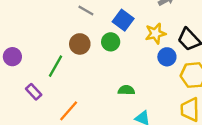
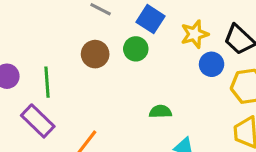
green line: (55, 66) -> (47, 82), moved, turned -30
purple rectangle: (34, 92) -> (38, 121), size x1.5

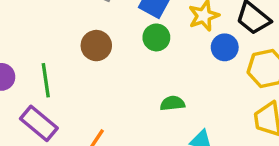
green circle: (136, 49) -> (156, 37), moved

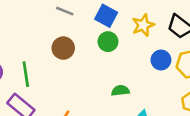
blue circle: (225, 47) -> (161, 60), moved

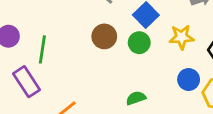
brown circle: (63, 48) -> (104, 36), moved
green semicircle: (120, 91) -> (136, 98), turned -30

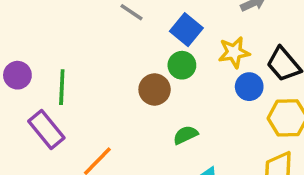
brown circle: (104, 36) -> (155, 89), moved
blue circle: (189, 80) -> (249, 87), moved

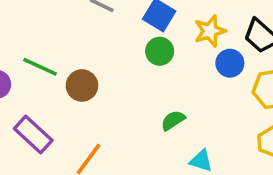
green line: (62, 87) -> (40, 67), moved, turned -60
brown circle: (155, 89) -> (82, 85), moved

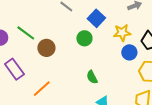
green circle: (160, 51) -> (84, 38), moved
green semicircle: (173, 120) -> (92, 77), turned -96

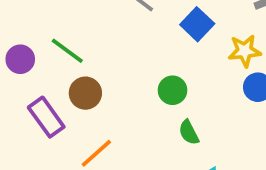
green circle: (84, 38) -> (172, 90), moved
brown circle: (46, 48) -> (85, 93), moved

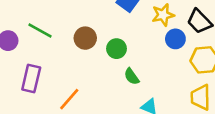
brown circle: (85, 93) -> (85, 38), moved
purple rectangle: (46, 117) -> (31, 78), turned 56

